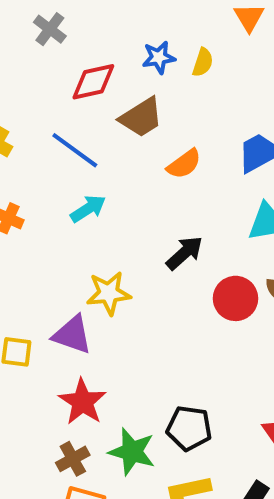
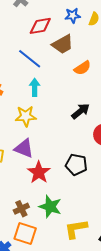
cyan arrow: (88, 209) -> (35, 87), turned -60
yellow star: (109, 293) -> (26, 116), moved
red star: (82, 402) -> (39, 172), moved
black pentagon: (189, 428) -> (76, 165), moved

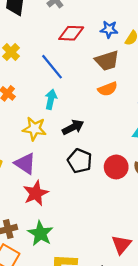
brown trapezoid: (63, 44) -> (107, 61), moved
black arrow: (81, 111) -> (73, 127), moved
black pentagon: (76, 165) -> (80, 161), moved

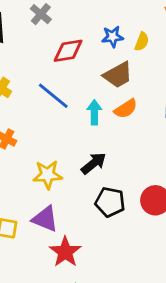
cyan arrow: (51, 99) -> (94, 112), moved

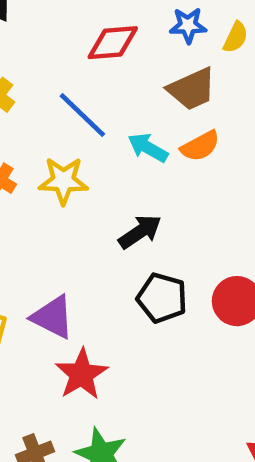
cyan arrow: (94, 112) -> (148, 148), turned -65
yellow star: (48, 175) -> (63, 181), moved

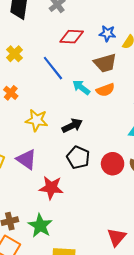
yellow star: (63, 181) -> (37, 120), moved
red star: (81, 374) -> (51, 188), moved, turned 30

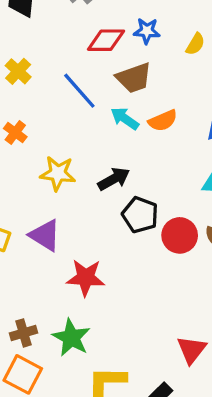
blue star: (107, 33) -> (147, 31), moved
brown trapezoid: (105, 63) -> (134, 78), moved
black pentagon: (78, 157) -> (140, 215), moved

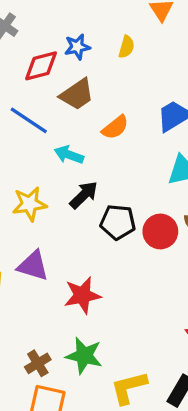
cyan arrow: (125, 119) -> (69, 155), moved

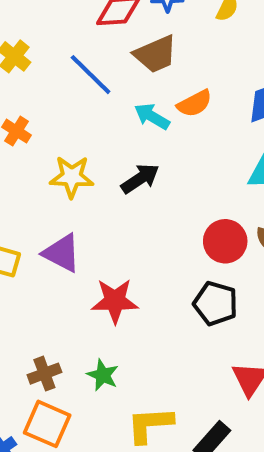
cyan arrow: (69, 155) -> (152, 116), moved
black pentagon: (118, 222) -> (215, 303), moved
green star: (84, 356) -> (103, 375), size x0.7

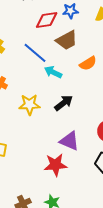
cyan arrow: (152, 116) -> (53, 72), moved
purple triangle: (62, 253) -> (69, 141), moved

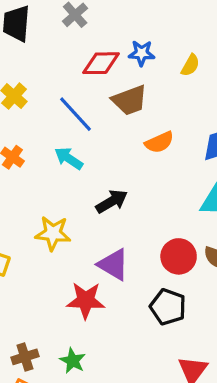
cyan arrow: (53, 72) -> (69, 158), moved
yellow star: (29, 105) -> (53, 233), moved

